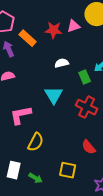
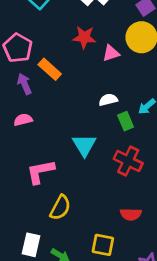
red star: (54, 30) -> (84, 37), moved
white semicircle: (62, 63) -> (108, 100), moved
red semicircle: (89, 147) -> (131, 214), turned -49

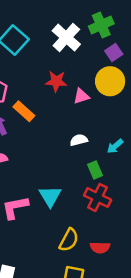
green rectangle: (126, 121) -> (95, 170), moved
cyan triangle: (84, 145) -> (50, 196), moved
yellow semicircle: (60, 208) -> (69, 240), moved

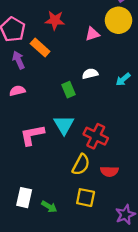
red star: (56, 81) -> (55, 20), moved
green rectangle: (95, 170) -> (68, 90), moved
red cross: (98, 197) -> (96, 136), moved

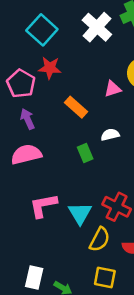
red star: (55, 20) -> (50, 68), moved
orange rectangle: (40, 48) -> (76, 107), moved
pink semicircle: (17, 91) -> (26, 154), size x1.6
cyan triangle: (64, 125) -> (80, 213), moved

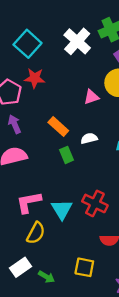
orange rectangle: (76, 107) -> (58, 127), moved
yellow semicircle: (100, 240) -> (36, 233), moved
white rectangle: (34, 278) -> (20, 267), turned 42

